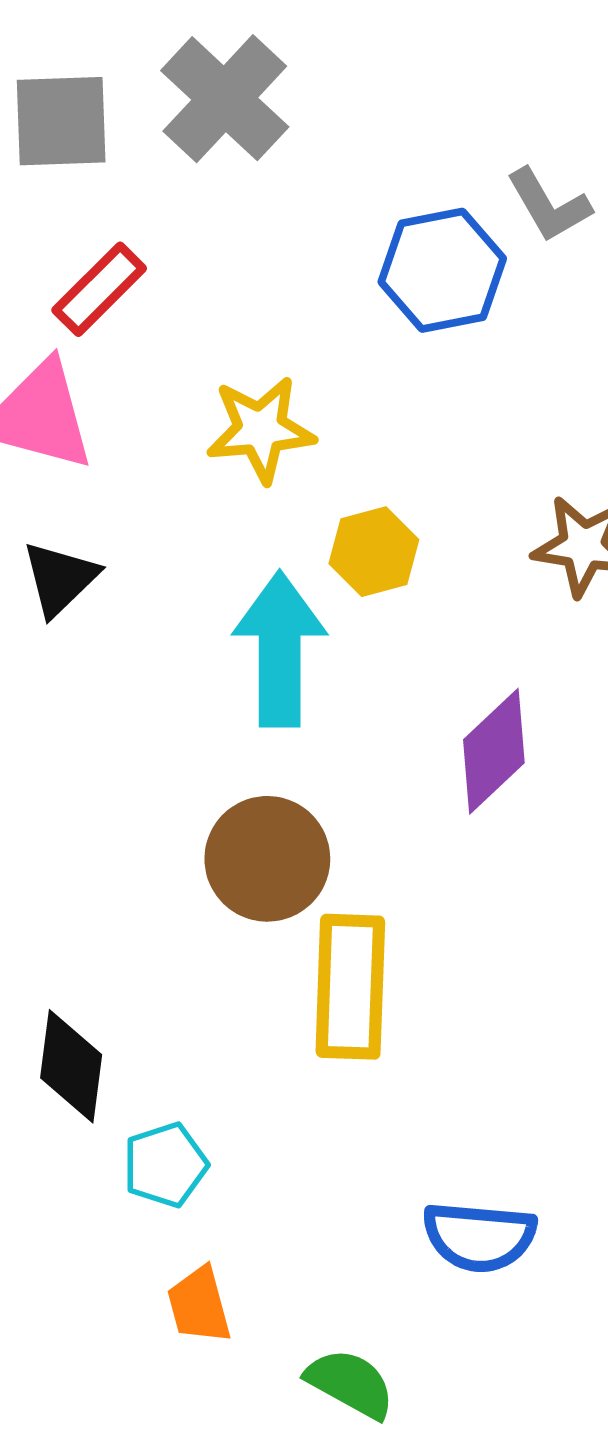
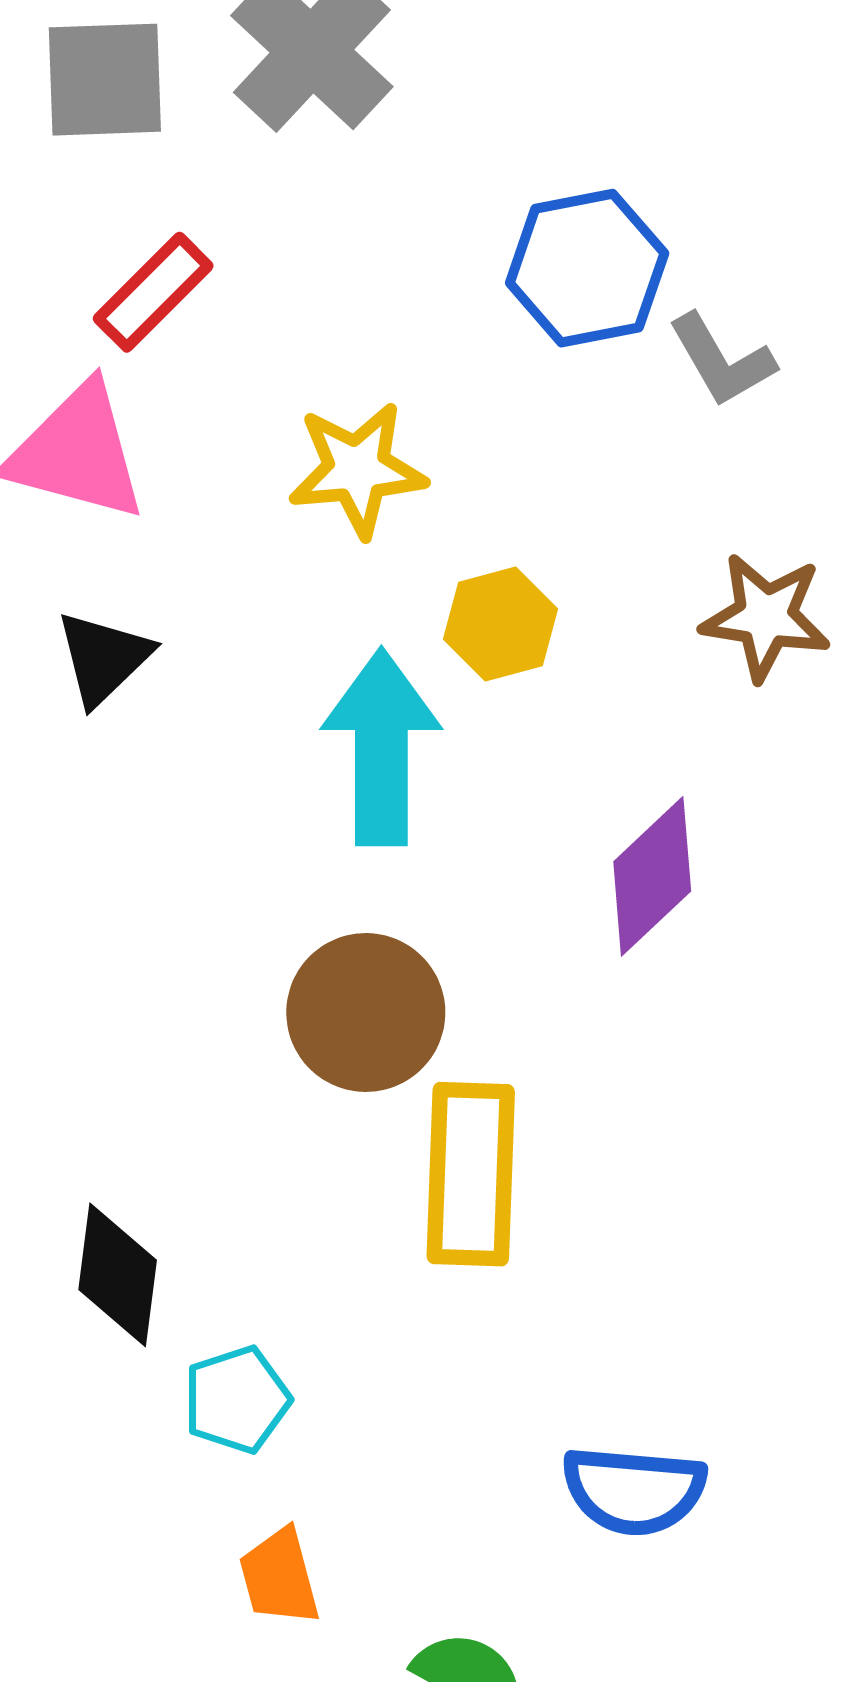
gray L-shape: (549, 205) -> (722, 360), moved

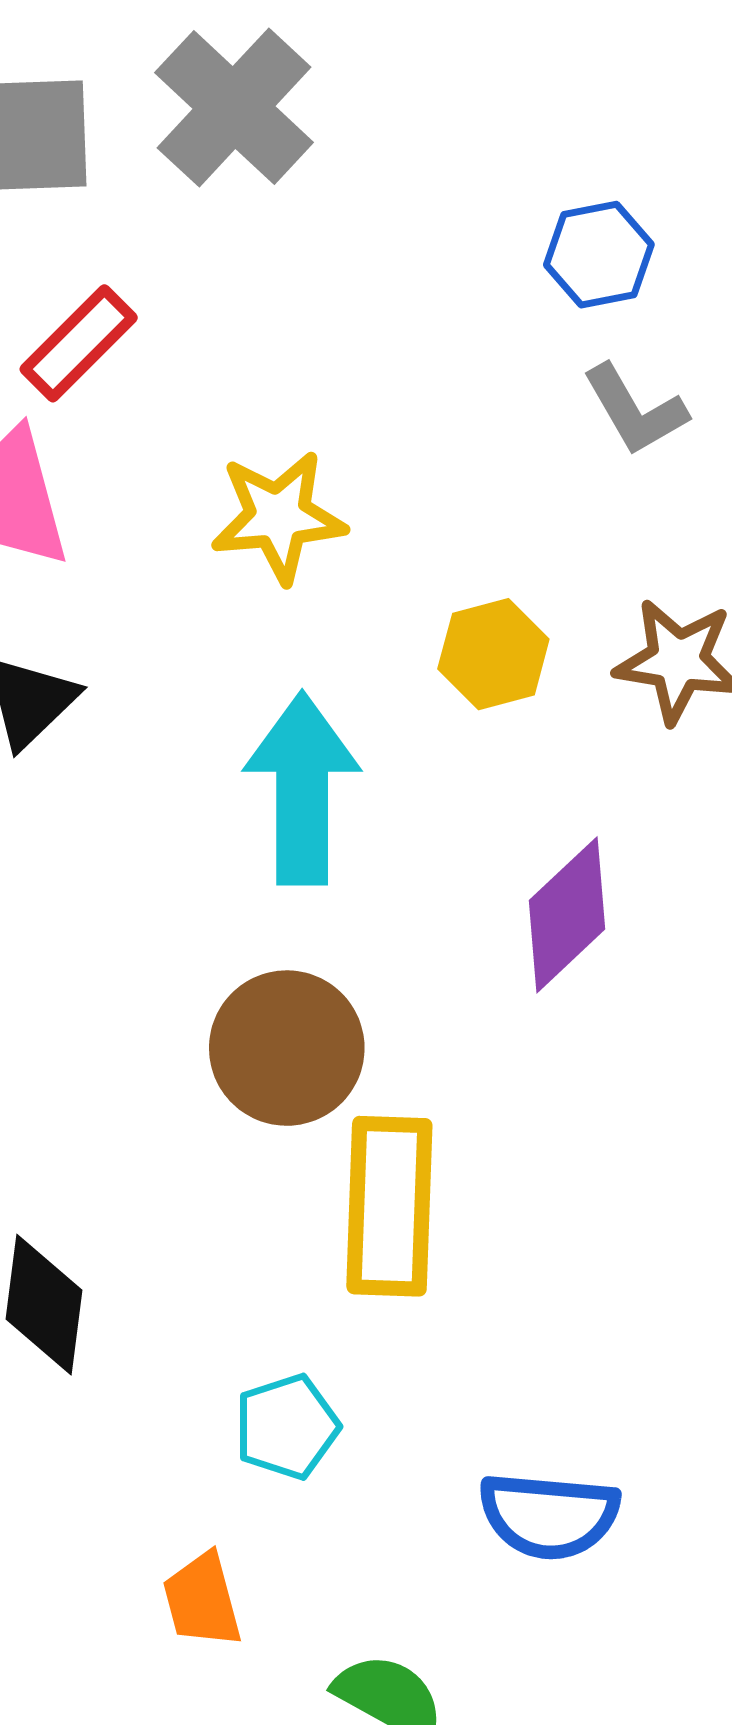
blue hexagon: (587, 268) -> (599, 255), moved, size x0.7
yellow hexagon: (501, 624) -> (493, 654), moved
cyan pentagon: (237, 1400) -> (287, 1427), moved

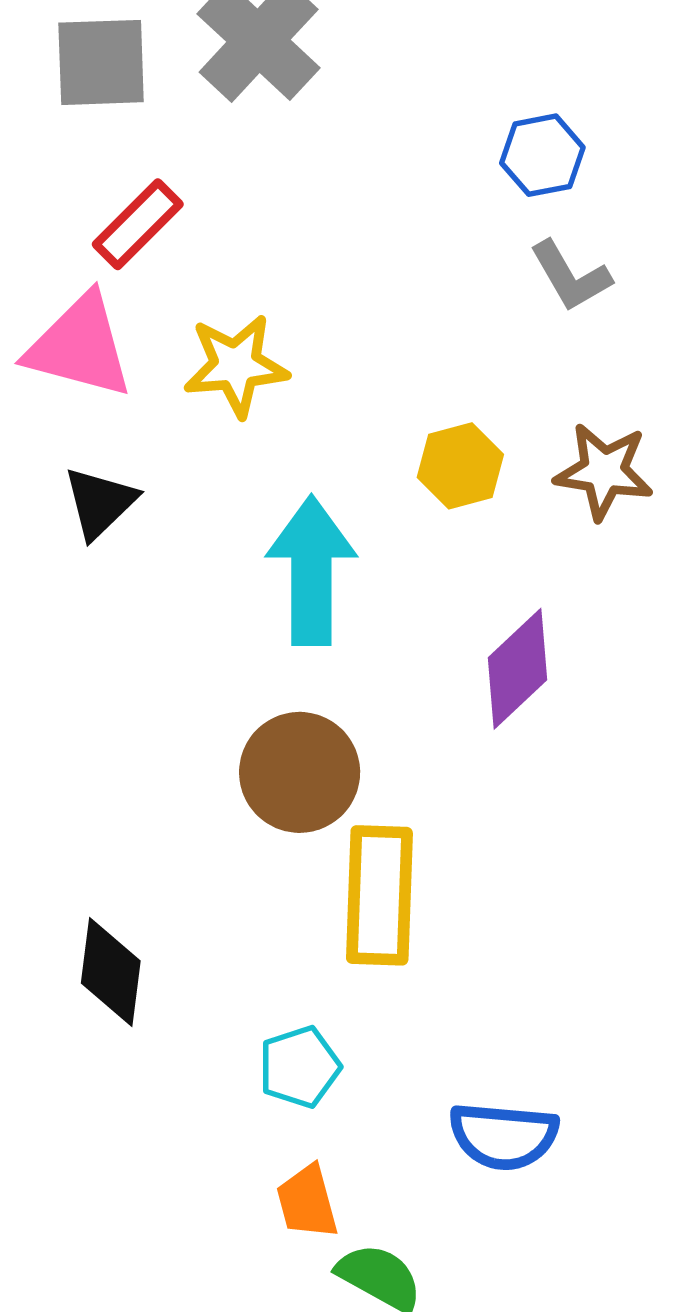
yellow star: (278, 517) -> (236, 366), moved
orange trapezoid: (202, 1600) -> (307, 1202), moved

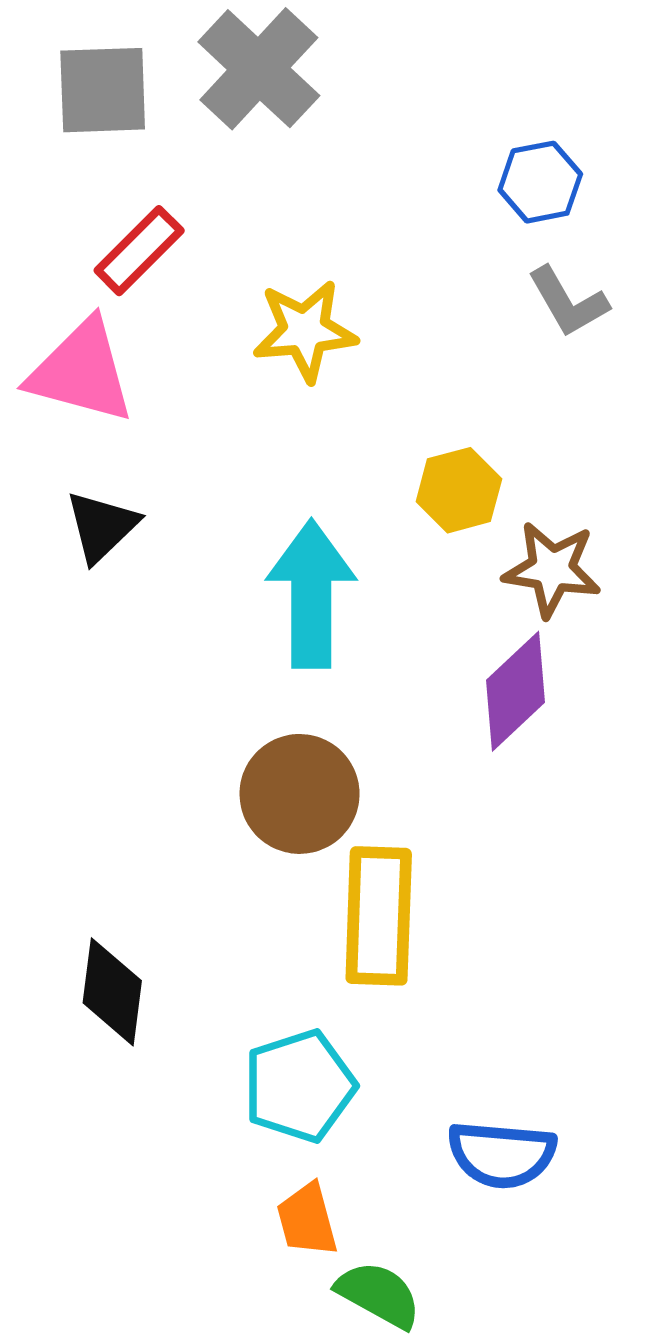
yellow star: (236, 366) -> (305, 331), moved
brown star: (604, 471) -> (552, 569), moved
cyan pentagon: (300, 1067) -> (300, 1086), size x1.4

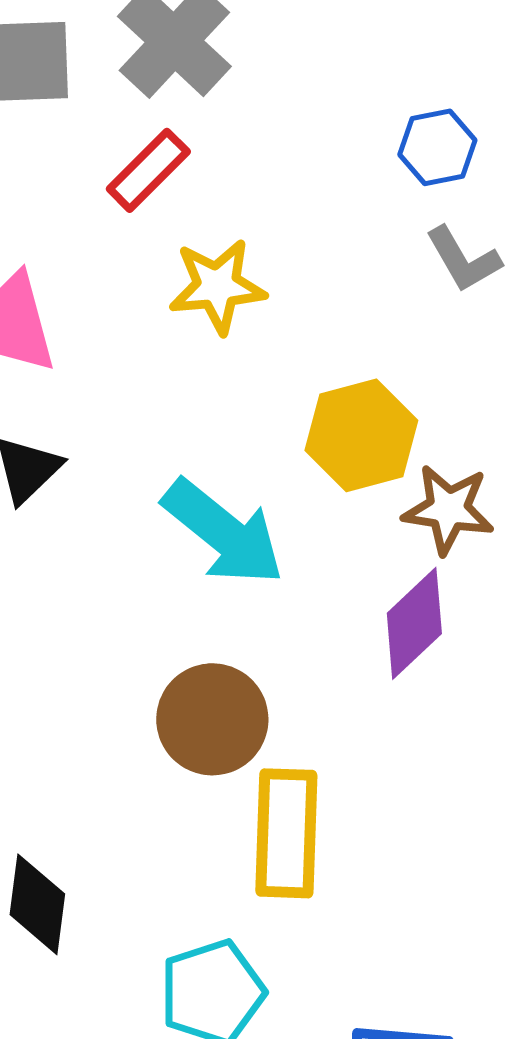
red rectangle: (139, 251) -> (148, 170), moved
yellow hexagon: (459, 490) -> (361, 435), size x1.4
cyan arrow: (311, 594) -> (223, 532), turned 129

